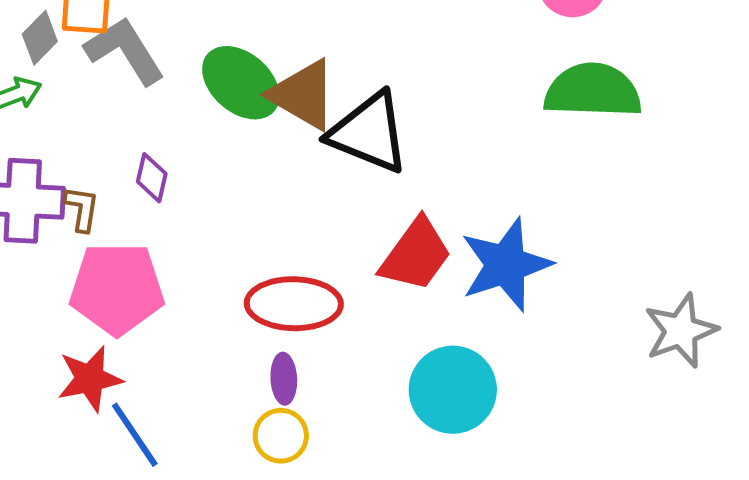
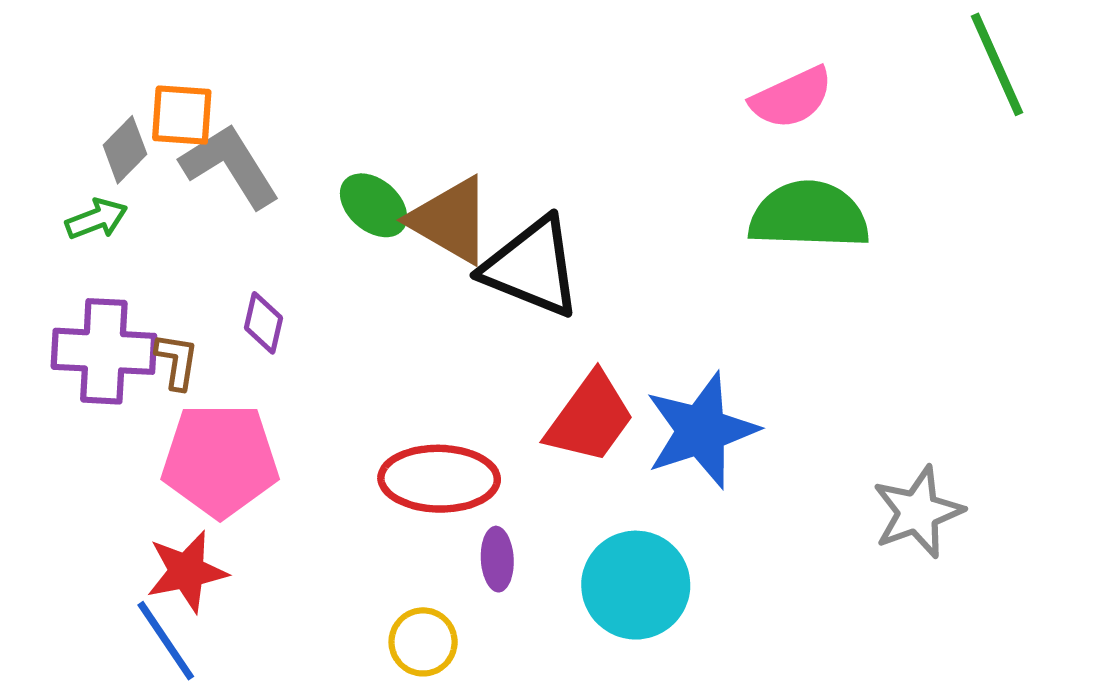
green ellipse: (241, 83) -> (374, 205), size x0.7
purple ellipse: (284, 379) -> (497, 559), moved
blue line: (135, 435) -> (166, 641), moved

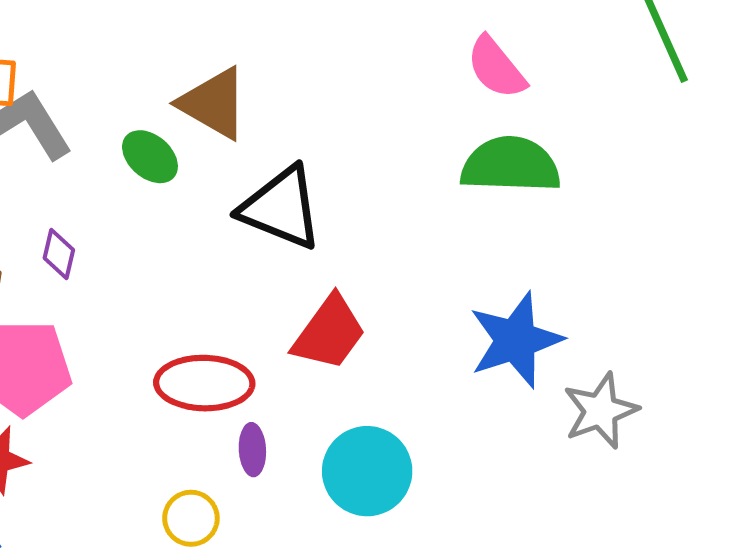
pink semicircle: (792, 98) -> (496, 68), turned 76
brown triangle: (450, 220) -> (213, 103), moved
blue star: (701, 430) -> (516, 340), moved

